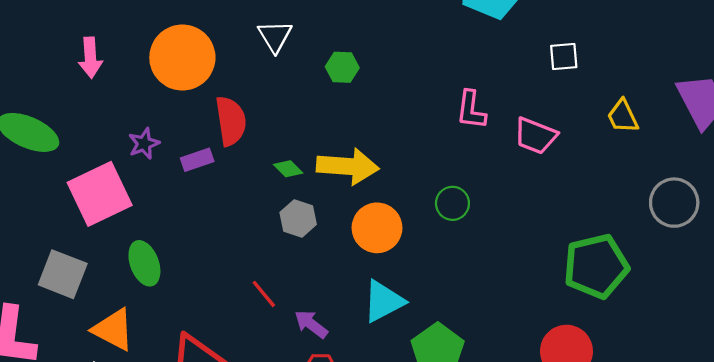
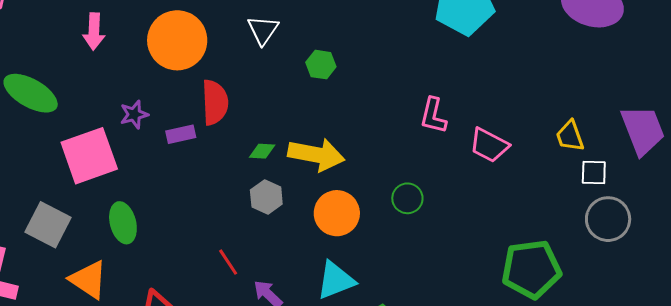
white square: (564, 57) -> (594, 172), moved
green diamond: (288, 169) -> (262, 151), turned -48

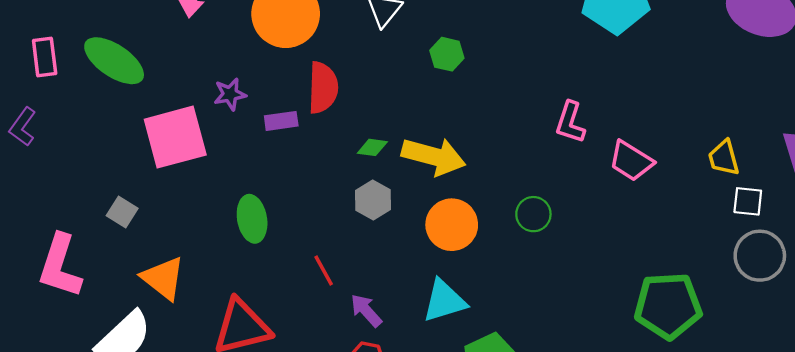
green ellipse: (123, 223) -> (252, 219), moved
gray square: (48, 225) -> (122, 212), size x0.6

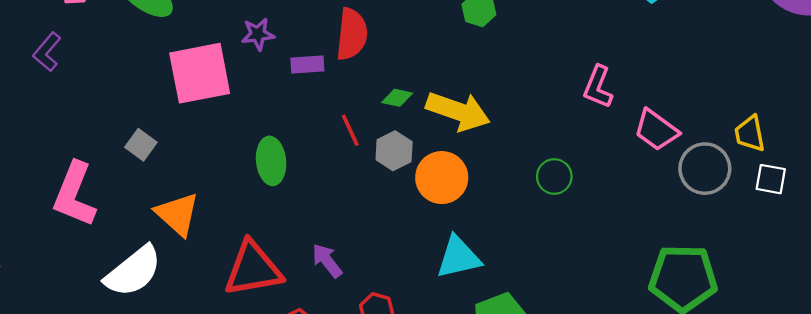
orange circle: (452, 225) -> (442, 178), moved
gray circle: (760, 256) -> (705, 169), moved
red line: (324, 271) -> (350, 130), moved
purple arrow: (366, 310) -> (327, 261), moved

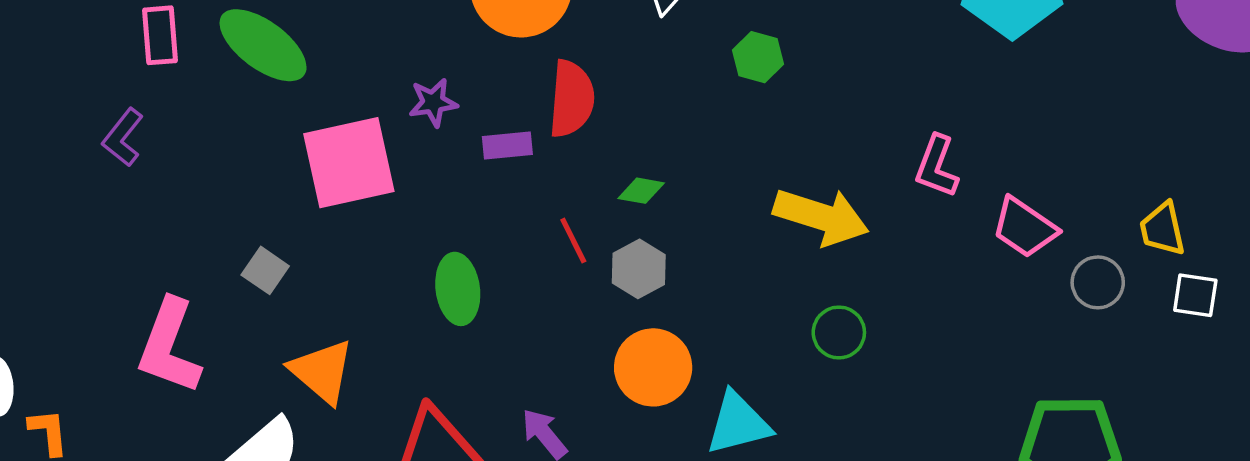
yellow arrow: (458, 111) -> (821, 217), moved
gray circle: (705, 169) -> (1098, 282), size x0.7
green circle: (554, 176) -> (839, 332), moved
orange circle: (442, 178) -> (653, 367), moved

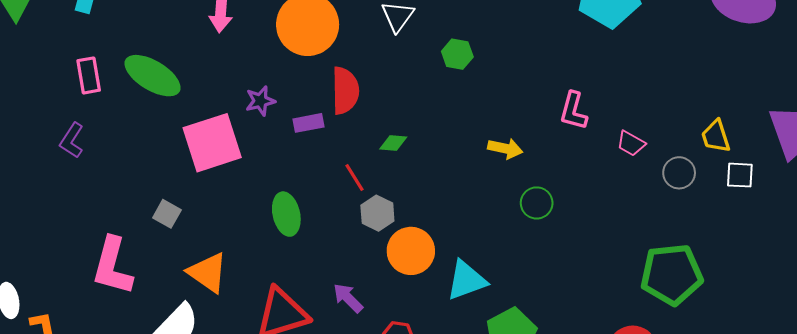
yellow arrow: (821, 217) -> (505, 148), size x0.6
pink trapezoid: (1025, 228) -> (631, 143), size x0.7
gray hexagon: (639, 269) -> (377, 213), moved
green circle: (839, 332) -> (537, 203), moved

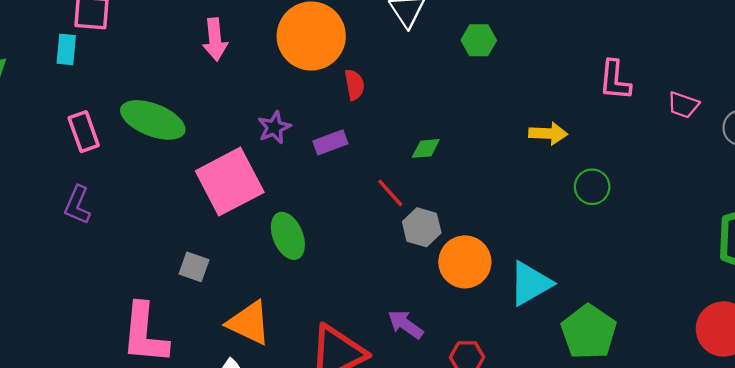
red semicircle: (345, 91) -> (354, 85), moved, size x0.6
green ellipse: (286, 214) -> (288, 236), moved

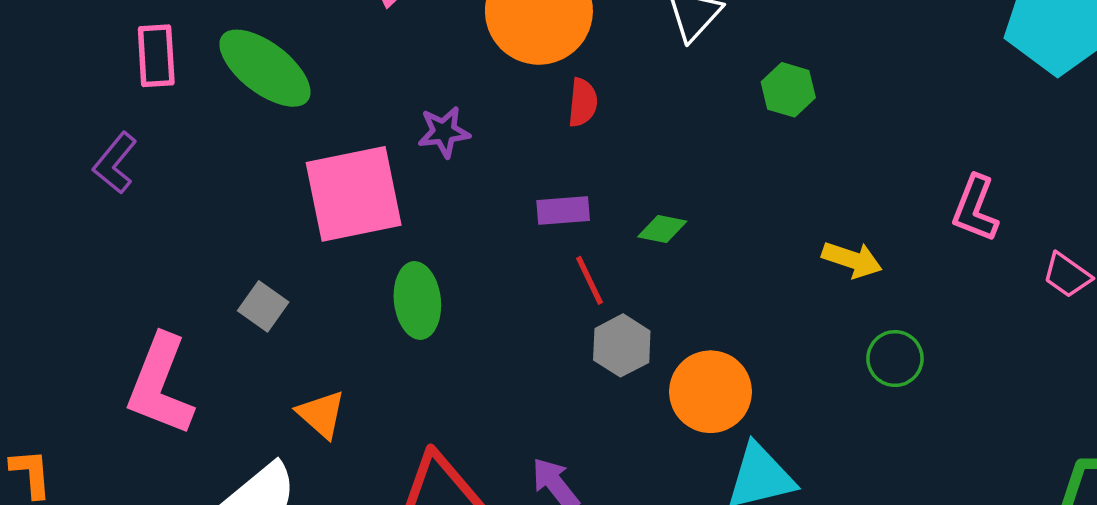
purple rectangle: (330, 142) -> (563, 210), moved
orange circle: (465, 262) -> (711, 392), moved
orange triangle: (249, 323) -> (321, 414), size x0.7

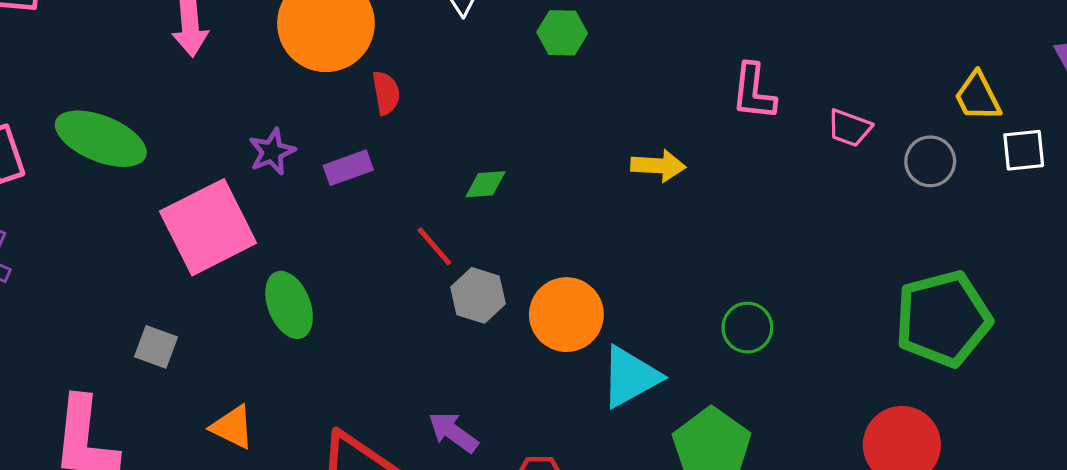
purple rectangle: (563, 210) -> (348, 168), moved
green circle: (895, 359) -> (747, 328), moved

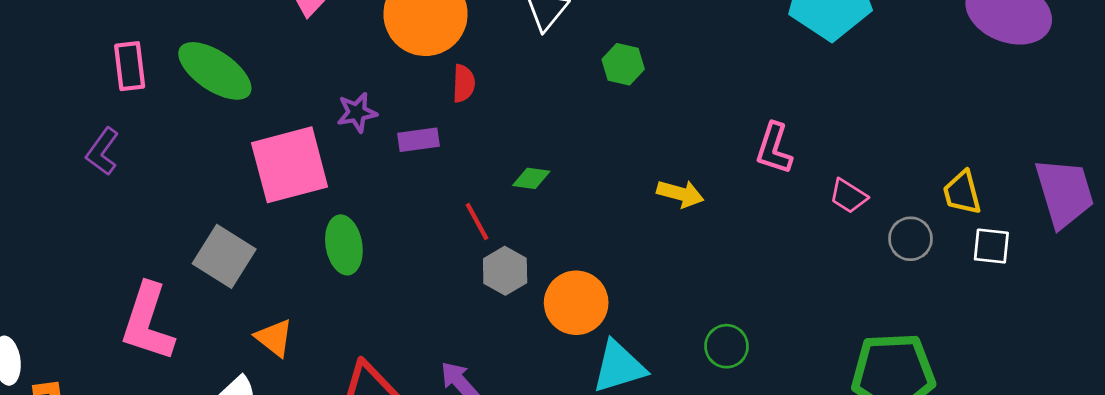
gray square: (156, 347) -> (224, 256), size x1.6

